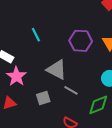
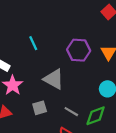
gray line: (71, 90) -> (71, 112), moved

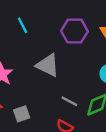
gray square: (40, 108) -> (22, 114), moved

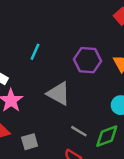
cyan line: (23, 25) -> (35, 52), turned 49

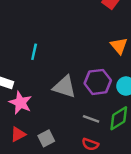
purple hexagon: (87, 60) -> (98, 82), moved

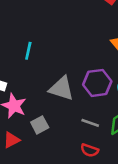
gray square: (46, 138) -> (40, 125), moved

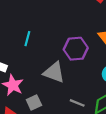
purple hexagon: (97, 83) -> (76, 49), moved

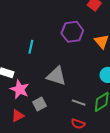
purple hexagon: (76, 49) -> (72, 32), moved

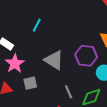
purple hexagon: (72, 32) -> (86, 56), moved
gray line: (79, 103) -> (69, 92), turned 32

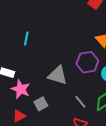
cyan line: (37, 25) -> (26, 39), moved

